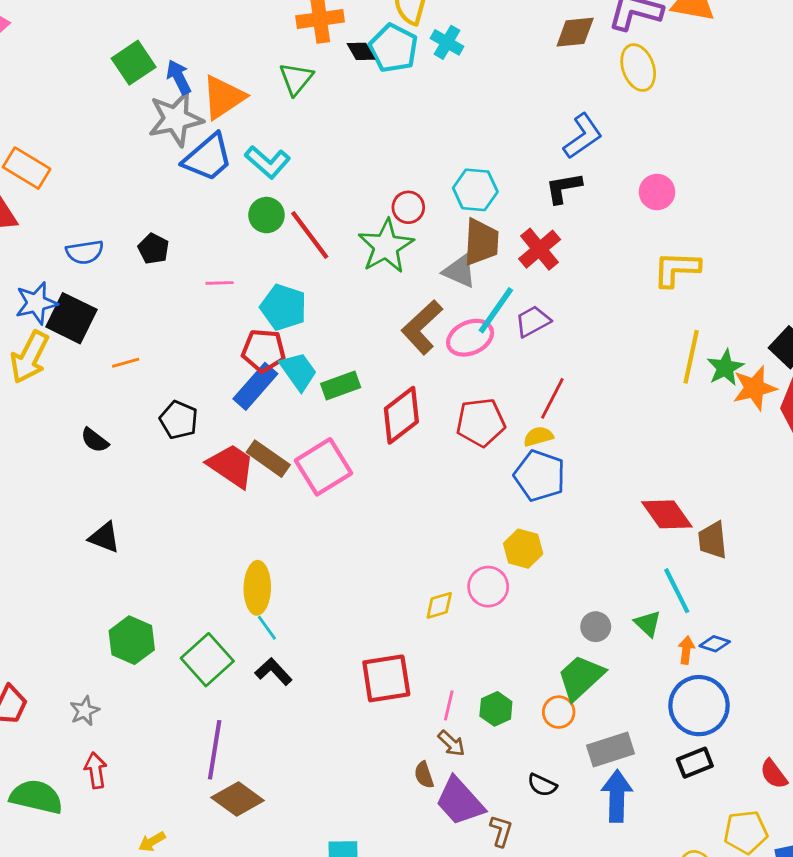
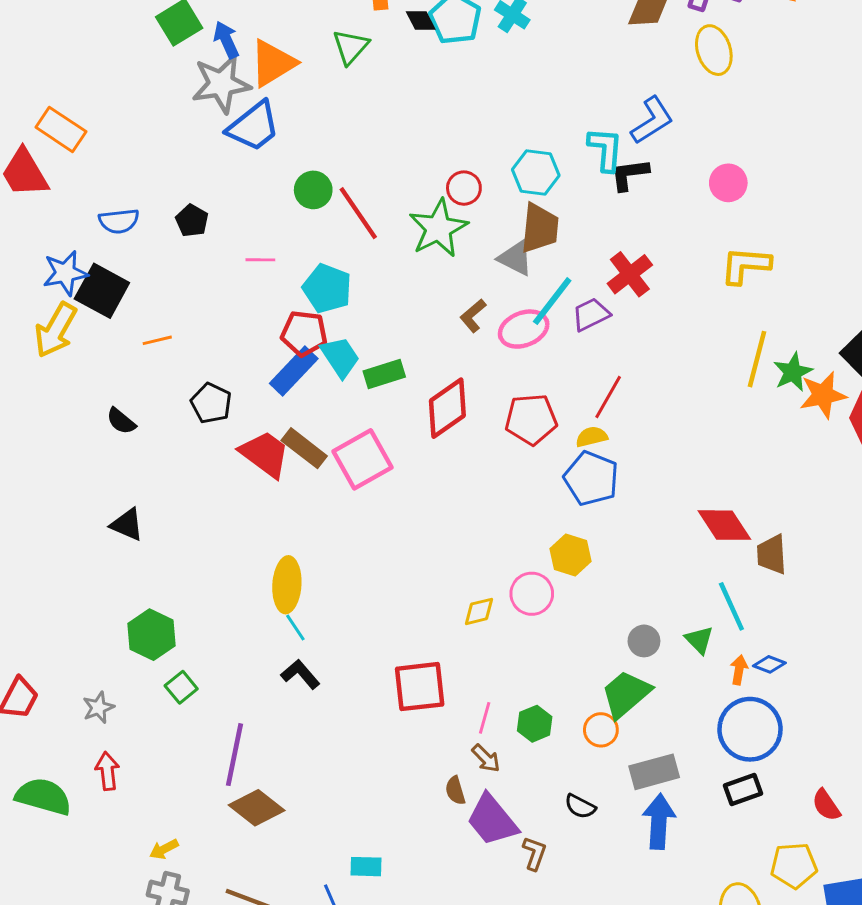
cyan L-shape: (268, 162) -> (606, 149), moved, turned -129
red cross: (540, 249) -> (630, 274), moved
brown L-shape: (422, 327) -> (473, 316), size x0.6
green square: (207, 660) -> (181, 687), moved, size x0.6

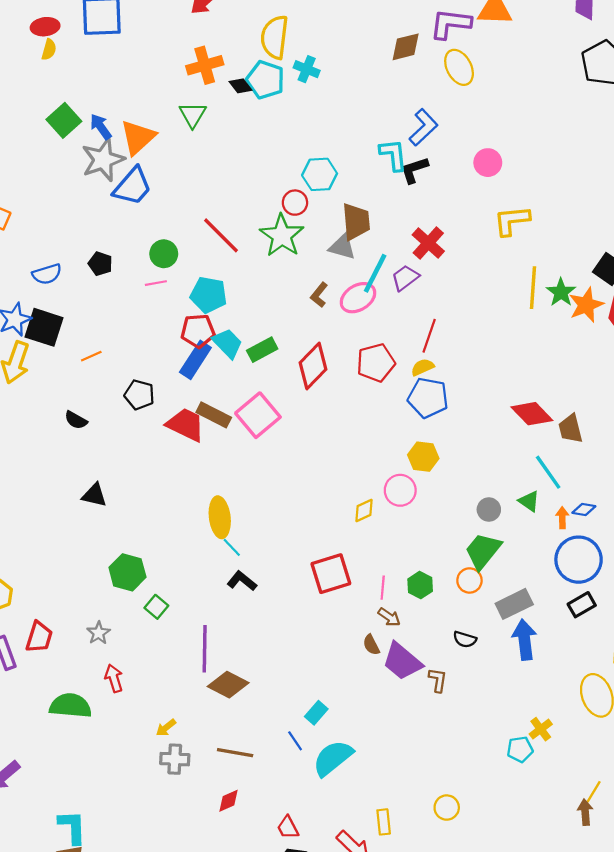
cyan hexagon: (536, 172) -> (320, 174), moved
green circle: (313, 190) -> (164, 254), moved
cyan rectangle: (366, 867) -> (316, 713), turned -40

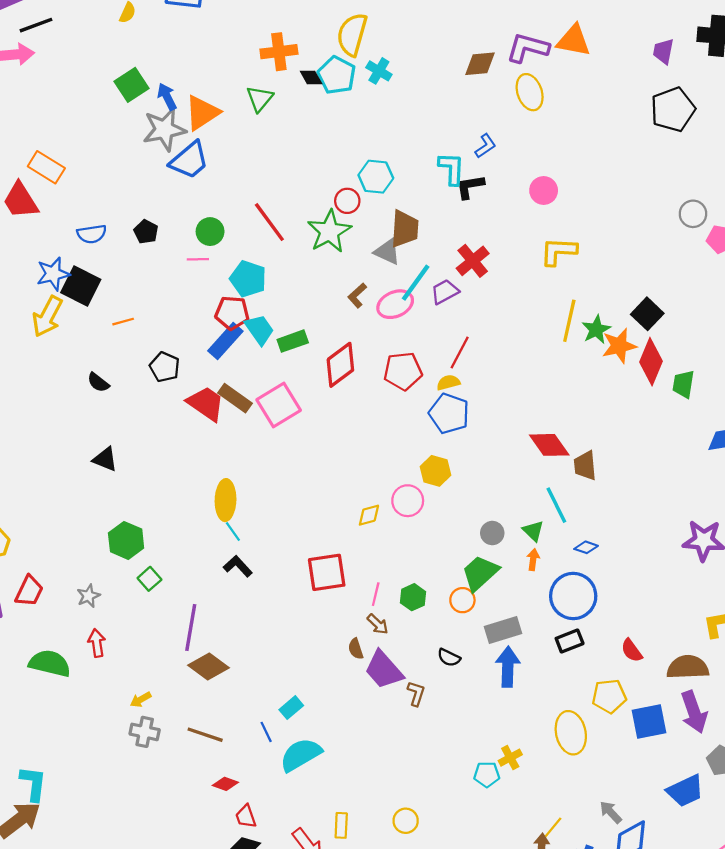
blue L-shape: (423, 127) -> (485, 146), size x0.7
orange arrow: (562, 518) -> (533, 560), moved
red diamond: (229, 801) -> (225, 784), moved, turned 35

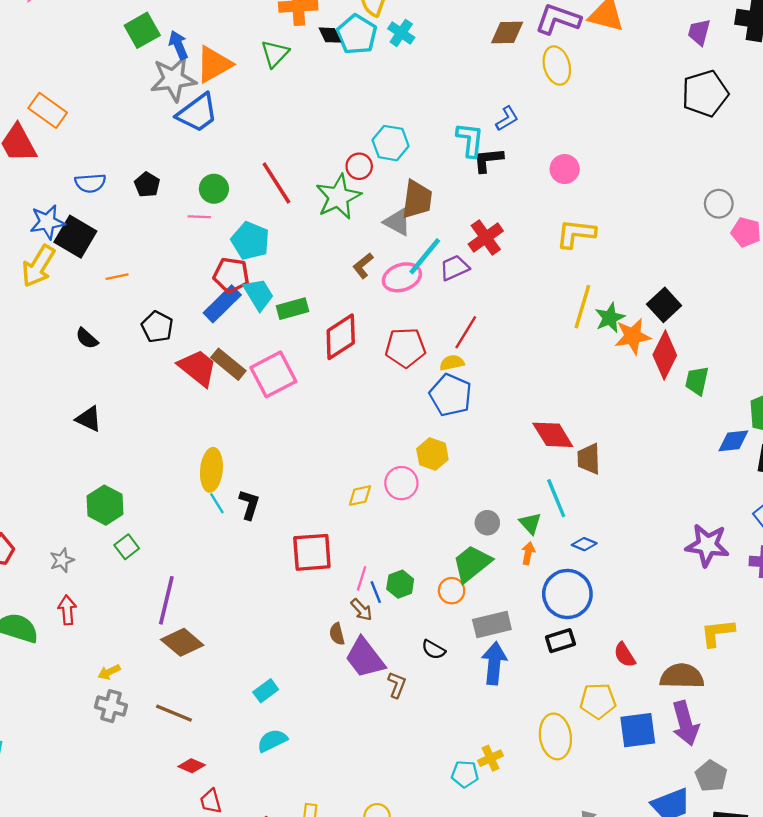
black L-shape: (238, 566) -> (249, 505), moved, turned 56
blue line: (266, 732) -> (376, 592), moved
cyan semicircle: (301, 755) -> (272, 741), size x0.7

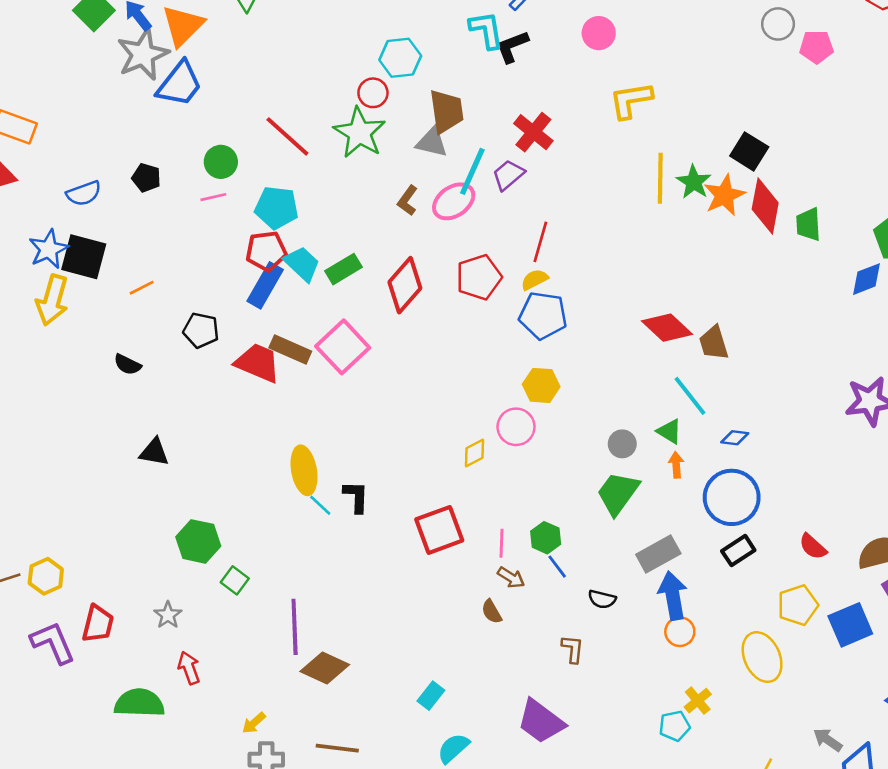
orange circle: (452, 591) -> (680, 632), moved
blue line: (376, 592) -> (557, 567), moved
purple trapezoid: (365, 658) -> (541, 721), moved

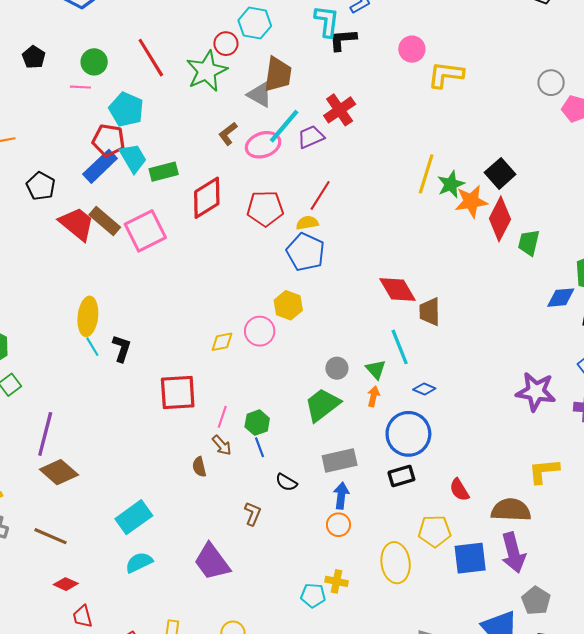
yellow L-shape: (631, 100) -> (446, 75), moved
blue arrow: (673, 596) -> (341, 496), size x0.7
cyan rectangle: (431, 696) -> (134, 517), size x1.6
yellow cross: (698, 701) -> (336, 581), turned 35

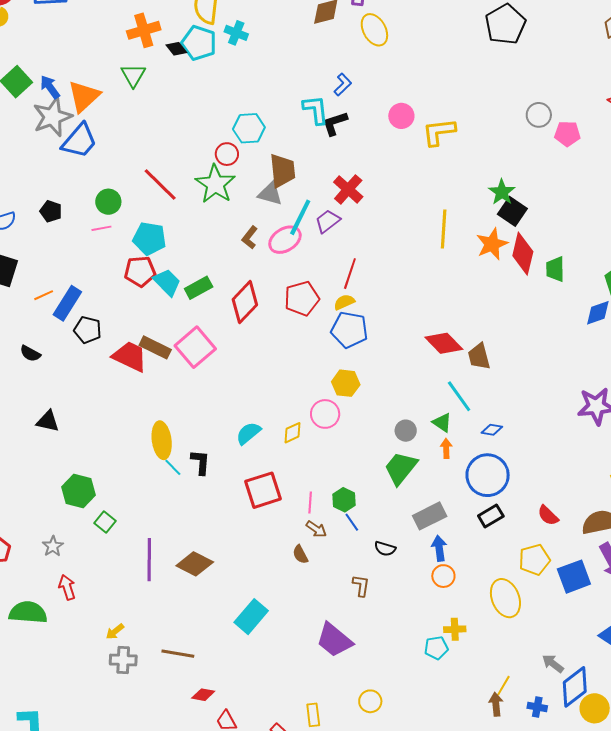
blue rectangle: (100, 166) -> (67, 303), moved
green star: (451, 184) -> (502, 192), moved
brown diamond: (59, 472) -> (195, 564), moved
cyan semicircle: (139, 562) -> (248, 433), moved

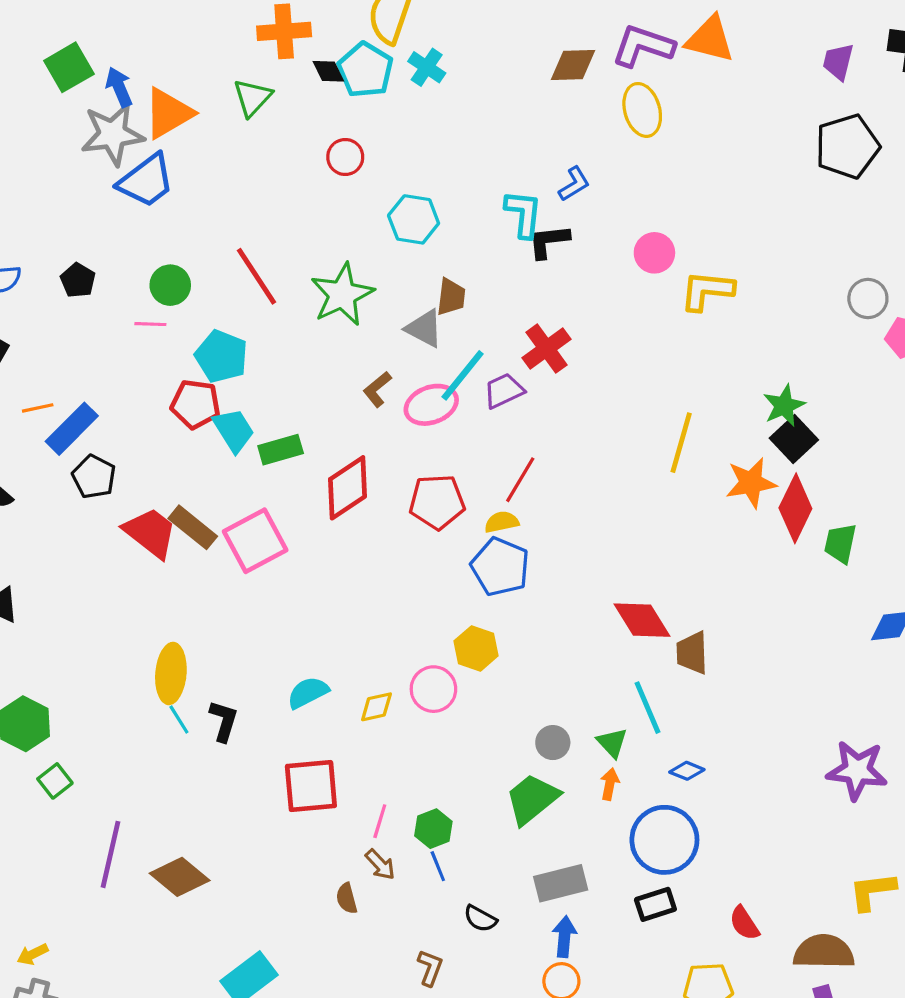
red circle: (227, 154) -> (345, 157), moved
brown trapezoid: (282, 171) -> (451, 297), size x0.7

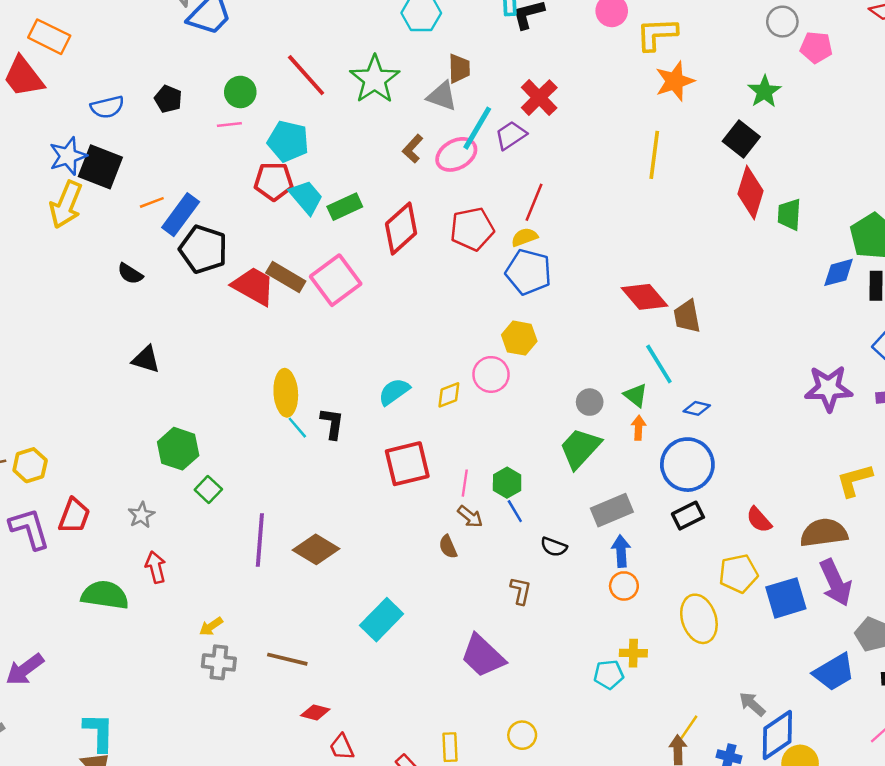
green star: (784, 406) -> (764, 91), moved
black pentagon: (94, 477) -> (203, 249), size x1.4
orange star: (751, 483) -> (675, 81), moved

